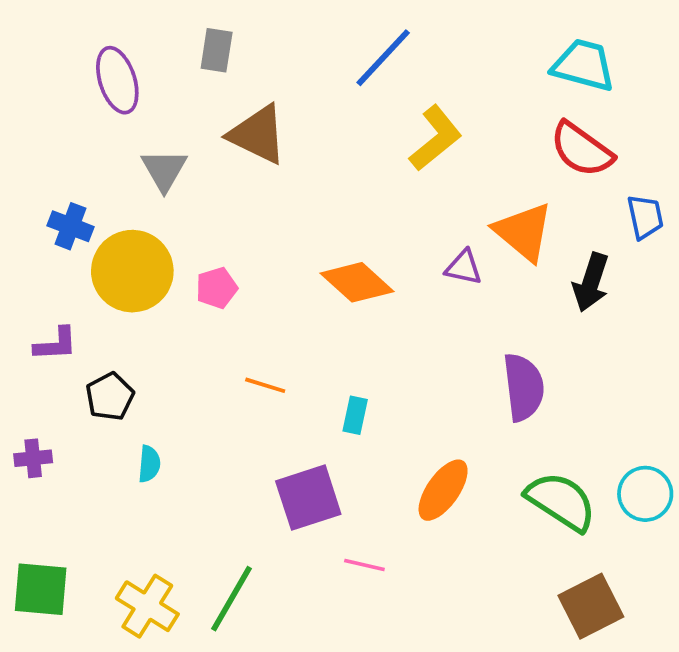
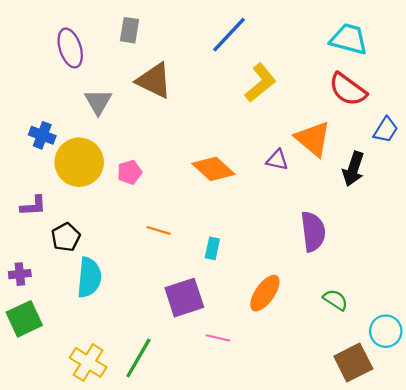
blue trapezoid: (645, 217) -> (386, 130), turned 44
cyan semicircle: (149, 464) -> (89, 277), size x1.8
cyan circle: (645, 494) -> (386, 331), moved
green semicircle: (561, 501) -> (335, 300), size x0.6
green square: (41, 589) -> (24, 319), moved, turned -30

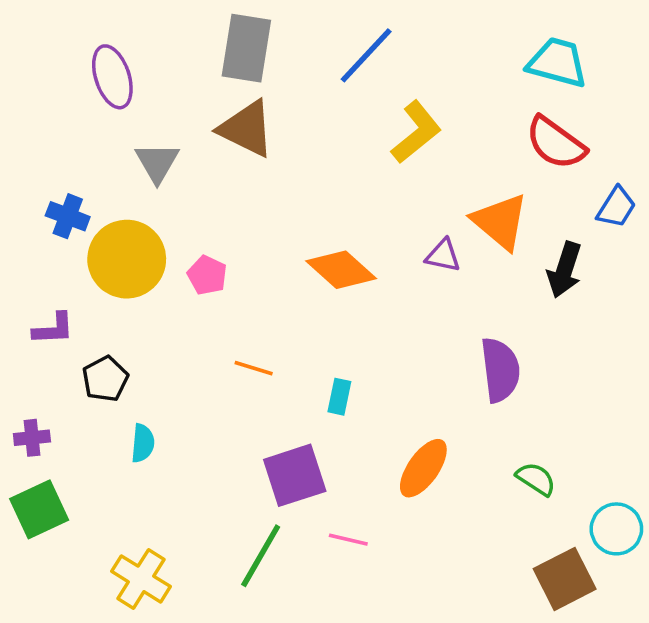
gray rectangle: (130, 30) -> (246, 48), moved, size x1.6
pink pentagon: (130, 172) -> (207, 275), turned -30
cyan semicircle: (89, 277) -> (143, 443), size x0.6
green line: (138, 358) -> (261, 556), moved

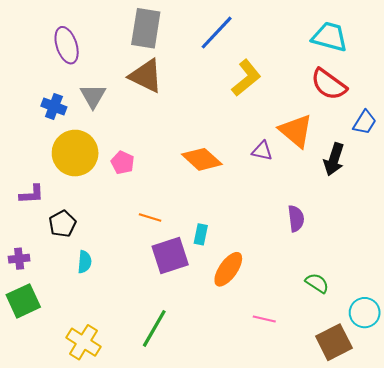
blue cross: (68, 216) -> (54, 107), moved
purple semicircle: (500, 370) -> (296, 219), size x0.7
orange ellipse: (423, 468) -> (228, 269), moved
purple square: (295, 475) -> (170, 256), moved
pink line: (348, 540) -> (264, 319), moved

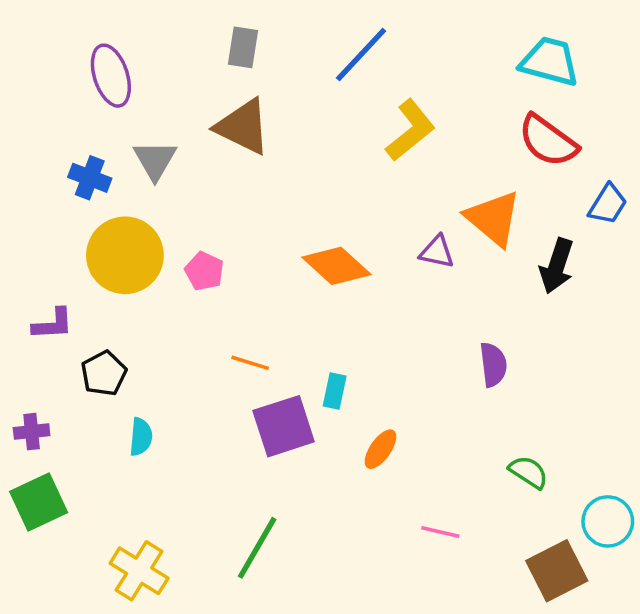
gray rectangle: (146, 28) -> (243, 47), size x0.6
orange ellipse: (228, 269) -> (380, 449), size x0.7

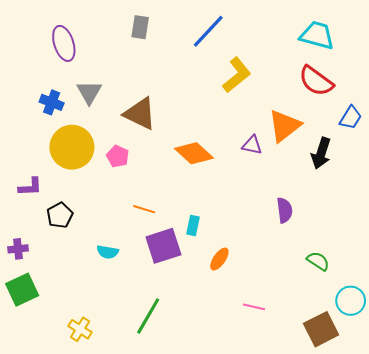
brown triangle: (243, 127) -> (140, 114), moved
orange triangle: (493, 218) -> (284, 126), turned 42
cyan semicircle: (141, 437) -> (108, 252), moved, turned 95
green semicircle: (528, 472) -> (318, 261), moved
yellow cross: (139, 571) -> (80, 329), size x0.7

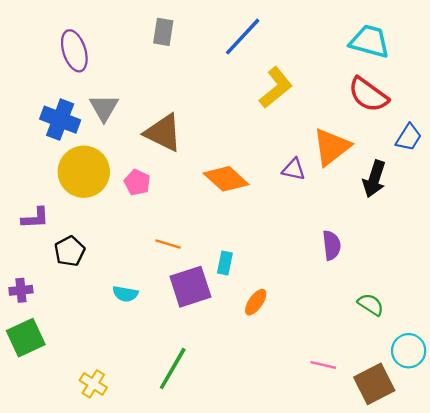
blue cross: (52, 102) -> (60, 120), size x1.4
pink line: (254, 307) -> (323, 365), moved

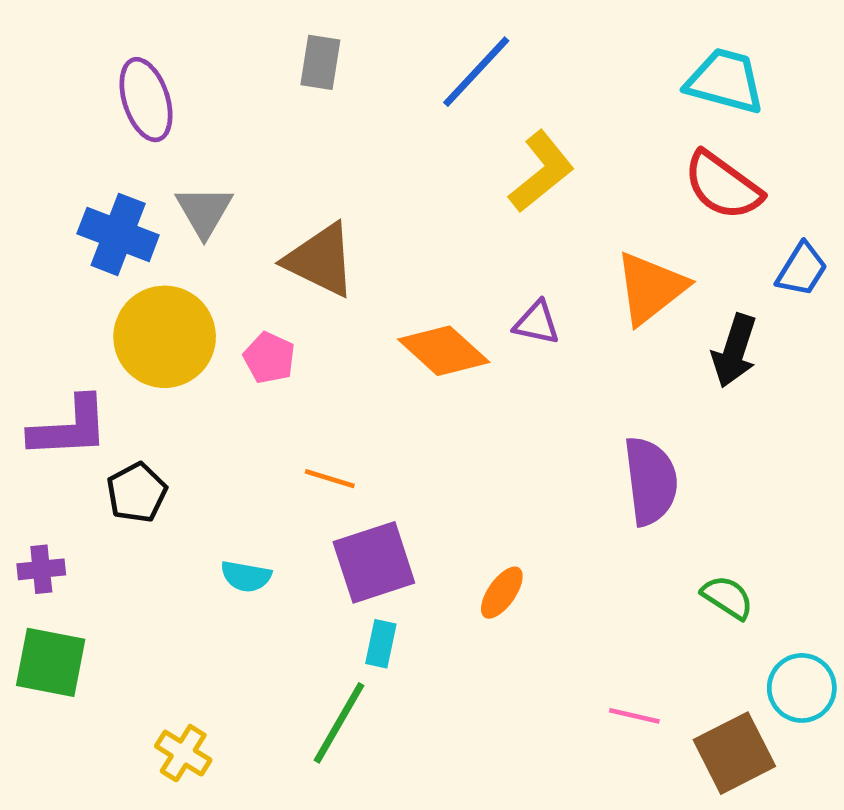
purple triangle: (294, 169) -> (537, 323), moved
purple L-shape: (35, 218) -> (69, 427), size x1.5
purple semicircle: (332, 245) -> (651, 481), size x1.5
cyan rectangle: (225, 263) -> (381, 644), moved
green square: (26, 338) -> (51, 662), turned 36

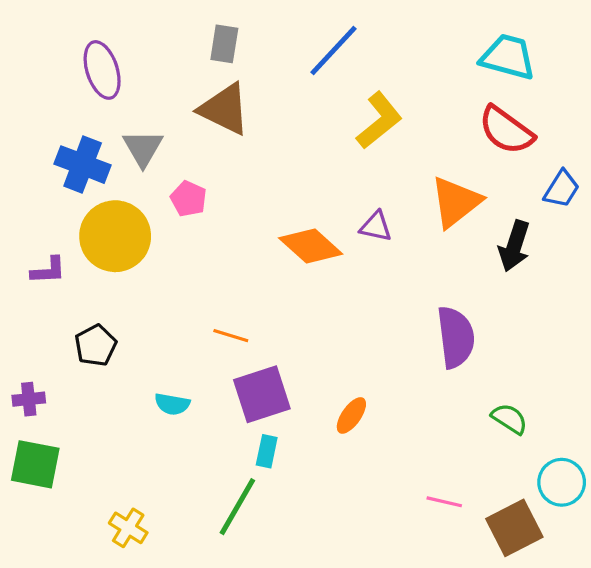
brown triangle: (320, 260) -> (224, 109), moved
pink pentagon: (269, 358) -> (188, 199), moved
purple L-shape: (69, 427) -> (48, 270), moved, size x0.6

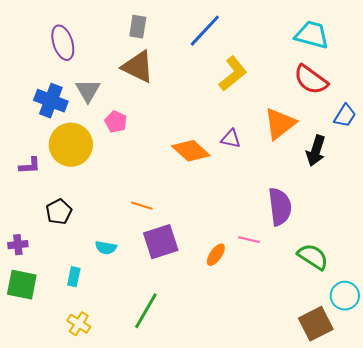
green semicircle: (509, 419) -> (313, 257), size x1.4
cyan rectangle: (267, 451) -> (74, 277), moved
pink line: (444, 502) -> (249, 240), moved

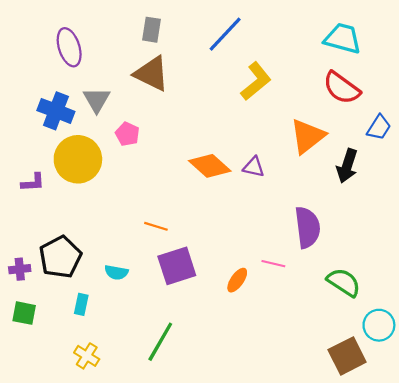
purple triangle: (231, 139) -> (254, 167), moved
black pentagon: (59, 212) -> (60, 257), moved, size x1.5
green square: (22, 285) -> (24, 313), size x0.7

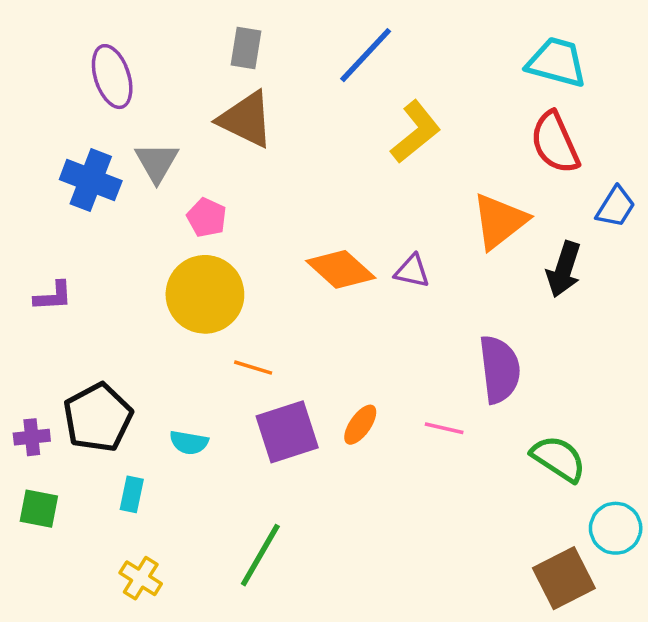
red semicircle: (342, 88) -> (555, 143), turned 30
yellow circle: (78, 159) -> (205, 294), moved
orange ellipse: (237, 280) -> (360, 425), moved

